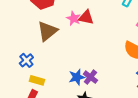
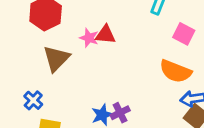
purple cross: (90, 77) -> (120, 113), turned 32

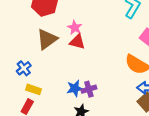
red triangle: (105, 35) -> (77, 42), moved

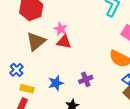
blue star: (75, 88) -> (56, 83), moved
purple cross: (89, 89) -> (86, 79), moved

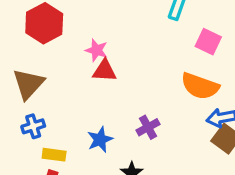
brown triangle: (36, 41) -> (28, 84), moved
blue cross: (17, 70) -> (33, 126), turned 32

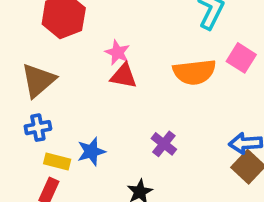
orange semicircle: (200, 86) -> (194, 72), moved, turned -33
purple cross: (148, 127) -> (164, 144), turned -30
blue star: (100, 139) -> (91, 151), moved

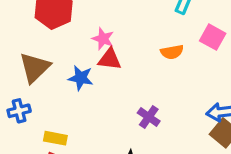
orange semicircle: (194, 72) -> (172, 52), size x0.6
blue cross: (38, 128) -> (19, 111), moved
blue star: (91, 151) -> (81, 78), moved, turned 30

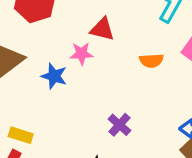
pink star: (103, 39) -> (82, 54), moved, turned -30
red triangle: (110, 59) -> (102, 29), moved

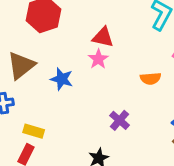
pink star: (82, 54) -> (98, 59), moved, turned -30
orange semicircle: (151, 61) -> (150, 78), moved

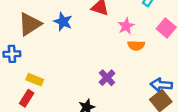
pink star: (98, 59) -> (126, 26), moved
blue star: (62, 79) -> (63, 22), moved

